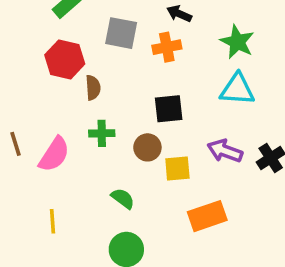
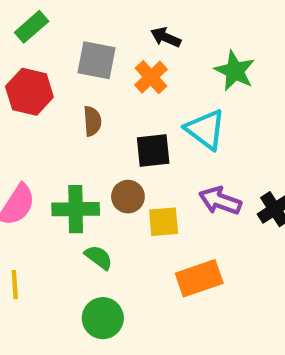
orange cross: (167, 47) -> (151, 77), turned -32
brown semicircle: (93, 88) -> (92, 121), moved
cyan triangle: (237, 89) -> (205, 130), moved, turned 33
green cross: (102, 133) -> (76, 209), moved, size x1.5

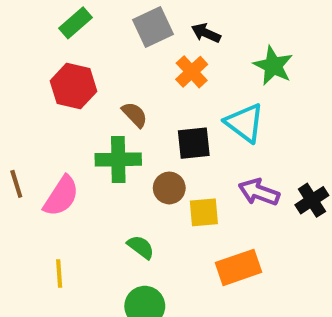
gray square: (97, 60) -> (153, 27), moved, turned -36
brown semicircle: (92, 121) -> (135, 115), turned -40
green cross: (76, 209) -> (118, 159), moved

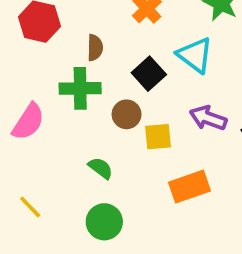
brown semicircle: (135, 115) -> (95, 48), turned 45
black square: (194, 143) -> (149, 74), turned -36
yellow line: (59, 274) -> (30, 207), moved, turned -40

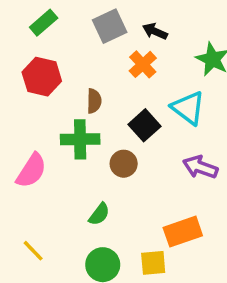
yellow square: (158, 137) -> (153, 263), moved
green semicircle: (101, 168) -> (99, 214), turned 90

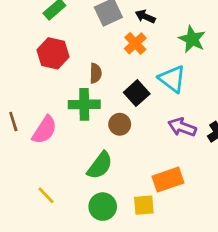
green semicircle: (99, 214) -> (100, 165), size x1.5

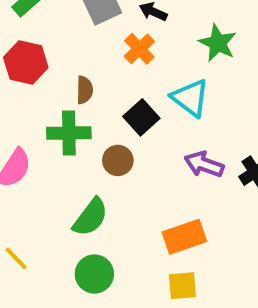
yellow square: (144, 205) -> (182, 286), moved

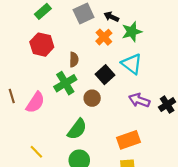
green star: (218, 43) -> (132, 32), moved, turned 30
green cross: (69, 133) -> (65, 83), turned -30

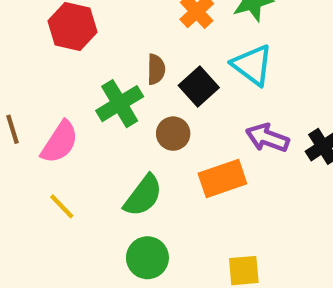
brown semicircle: (74, 60) -> (156, 69), moved
orange rectangle: (129, 140) -> (222, 179), moved
yellow line: (36, 152) -> (62, 206), moved

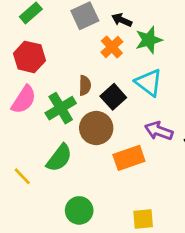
brown circle: (173, 134) -> (96, 128), size x1.5
pink semicircle: (60, 142) -> (24, 100), moved
green semicircle: (143, 196) -> (59, 158), moved

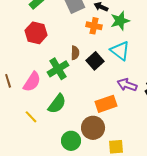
orange cross: (112, 47) -> (94, 26), turned -35
pink semicircle: (24, 100) -> (32, 82), moved
brown circle: (96, 128) -> (93, 128), moved

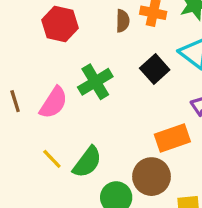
brown semicircle: (75, 53) -> (123, 21), moved
green semicircle: (57, 104) -> (87, 162), moved

